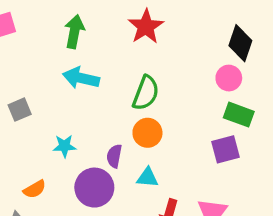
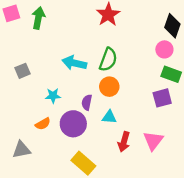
green arrow: (74, 32) -> (38, 18), moved
cyan arrow: (81, 78) -> (74, 63), moved
orange semicircle: (35, 189) -> (43, 124), moved

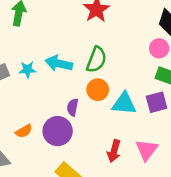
cyan star: (53, 96) -> (28, 70), moved
cyan triangle: (109, 117) -> (124, 103), moved, size x1.5

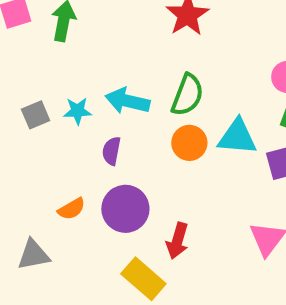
cyan triangle: (124, 103) -> (237, 137), moved
purple semicircle: (73, 107) -> (111, 151), moved
red arrow: (114, 151) -> (177, 241), moved

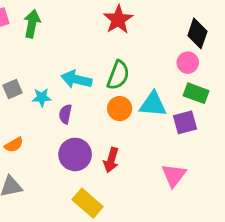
cyan star: (77, 111) -> (42, 97), moved
orange semicircle: (71, 209) -> (14, 145), moved
red arrow: (177, 241) -> (111, 160), moved

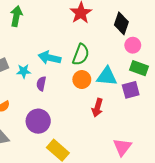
black diamond: (197, 33) -> (121, 23), moved
purple circle: (75, 154) -> (38, 121), moved
red arrow: (111, 160) -> (97, 108), moved
pink triangle: (174, 175) -> (122, 147), moved

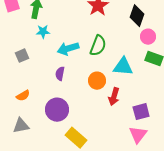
cyan arrow: (50, 58) -> (68, 49), turned -30
cyan star: (24, 71) -> (43, 32), moved
orange circle: (82, 80) -> (97, 81), moved
purple square: (131, 90) -> (141, 112), moved

